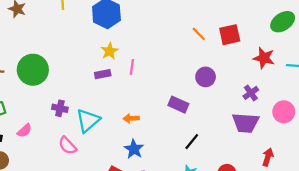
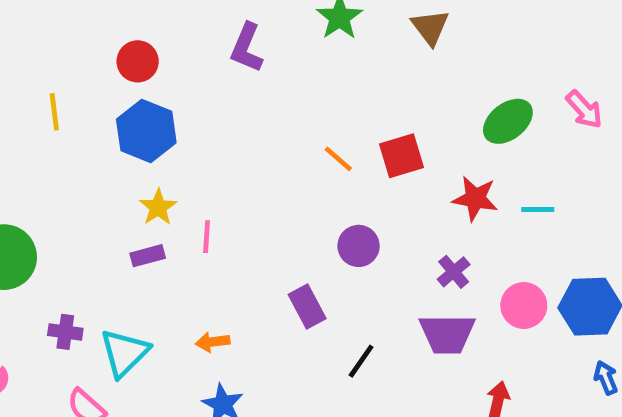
purple rectangle: (178, 105) -> (307, 307), turned 42
black line: (192, 142) -> (361, 361), moved

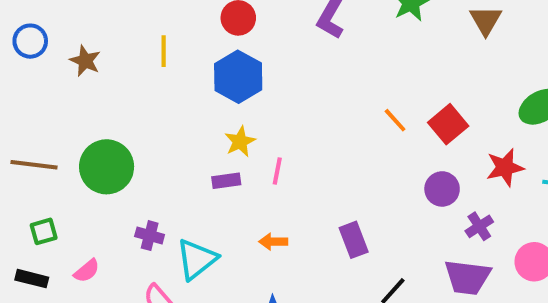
red square: (401, 156) -> (448, 124), turned -30
red star: (475, 198) -> (505, 168), turned -30
purple circle: (359, 246) -> (442, 189), moved
orange arrow: (213, 342) -> (273, 242), moved

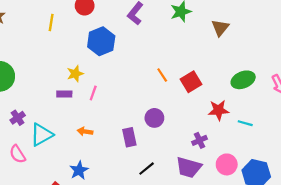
yellow line: (164, 51) -> (51, 22), moved
blue hexagon: (238, 77) -> (101, 41), moved
purple circle: (442, 189) -> (154, 118), moved
purple cross: (150, 236) -> (18, 118), turned 32

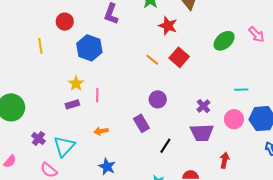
red star: (219, 110) -> (168, 26), moved, turned -30
cyan line: (245, 123) -> (241, 90), moved

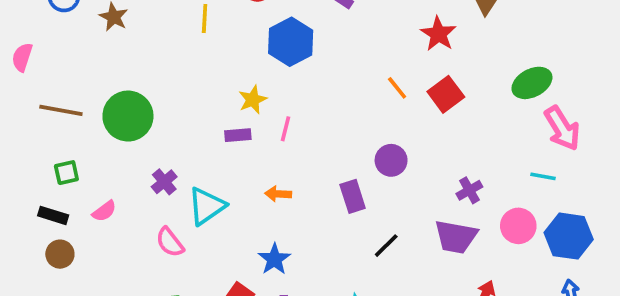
pink arrow: (256, 34) -> (562, 128), moved, size x1.4

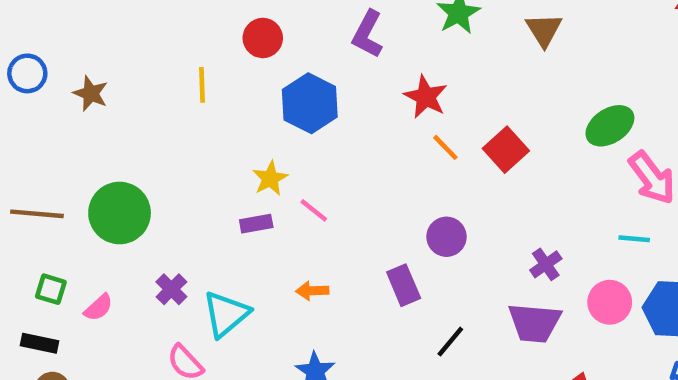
red star: (438, 34) -> (426, 97), moved
pink line: (286, 129) -> (314, 210), turned -60
green square: (66, 173) -> (51, 289), turned 35
pink semicircle: (104, 211) -> (98, 308), moved

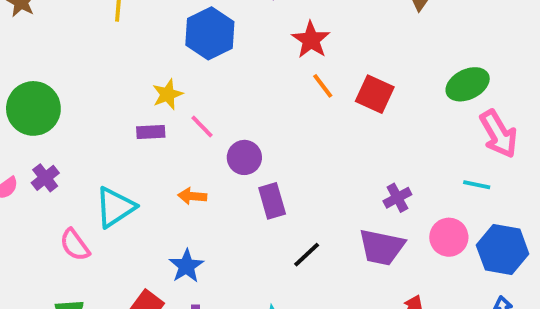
red square: (506, 150) -> (375, 94), turned -30
purple circle: (446, 237) -> (244, 157), moved
purple cross: (171, 289) -> (45, 178), moved

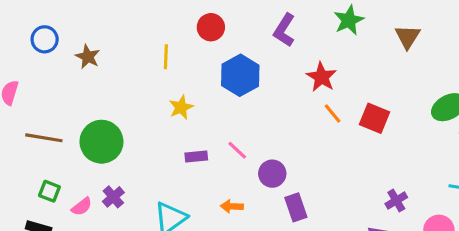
yellow star: (168, 94) -> (181, 107), moved

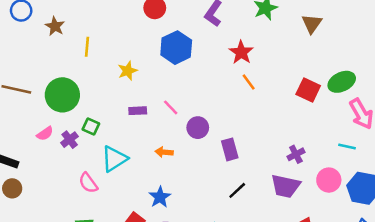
yellow line: (166, 57) -> (87, 47), moved
red square: (375, 118) -> (308, 90), moved
green square: (49, 191) -> (91, 126), moved
pink semicircle: (82, 207) -> (45, 134), moved
purple rectangle: (296, 207) -> (230, 149), moved

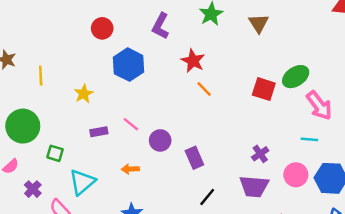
purple cross: (70, 140) -> (33, 189), moved

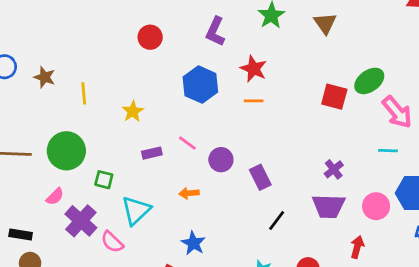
blue hexagon: (129, 65) -> (200, 85), moved
orange line: (204, 89) -> (254, 101), moved, turned -42
pink circle: (296, 175) -> (376, 206), moved
purple cross: (33, 189) -> (81, 221), size x1.6

